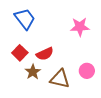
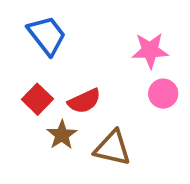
pink circle: (87, 71) -> (163, 94), moved

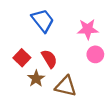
blue trapezoid: (47, 35) -> (43, 20), moved
red semicircle: (84, 101) -> (49, 59), turned -96

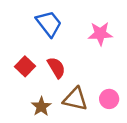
pink circle: (95, 54) -> (109, 99), moved
brown star: (36, 79) -> (41, 107), moved

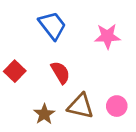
red square: (25, 66) -> (15, 71), moved

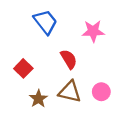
red square: (15, 71) -> (23, 68), moved
red semicircle: (60, 72) -> (69, 59), moved

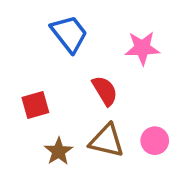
red square: (23, 68) -> (35, 105), turned 30

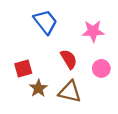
pink circle: (155, 141) -> (101, 68), moved
brown star: (59, 151) -> (38, 88), moved

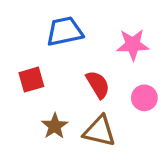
blue trapezoid: (45, 22) -> (65, 31), turned -64
red square: (23, 68) -> (31, 80), moved

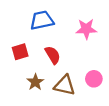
red semicircle: (98, 85) -> (53, 55), moved
pink circle: (144, 98) -> (94, 79), moved

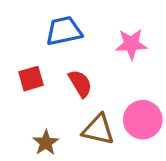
pink circle: (94, 79) -> (143, 120), size x1.5
brown star: (35, 82) -> (46, 143), moved

